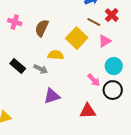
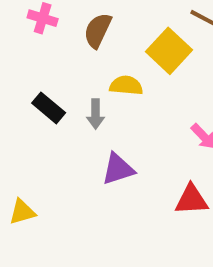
gray arrow: (41, 69) -> (96, 114), turned 64

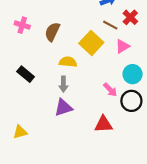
gray arrow: (96, 114) -> (63, 84), moved
yellow triangle: (22, 212) -> (20, 132), moved

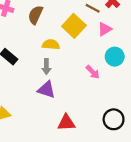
black circle: (131, 101) -> (114, 119), moved
purple triangle: (63, 108) -> (46, 90), turned 36
red triangle: (104, 124) -> (66, 123), moved

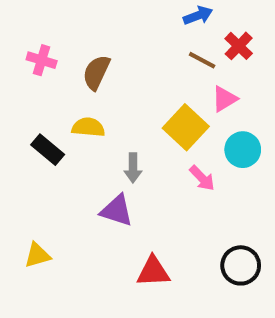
yellow square: (74, 26) -> (186, 127), moved
yellow semicircle: (51, 45) -> (88, 127), moved
gray arrow: (46, 67) -> (133, 168), moved

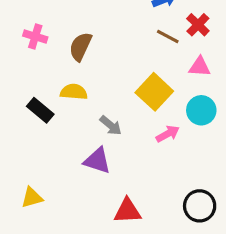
pink triangle: (224, 99) -> (200, 67), moved, turned 35
gray arrow: (133, 168) -> (111, 125), turned -50
pink arrow: (202, 178) -> (168, 134), turned -75

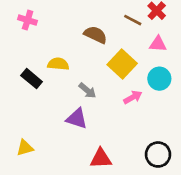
brown semicircle: (81, 47) -> (95, 35), moved, turned 90

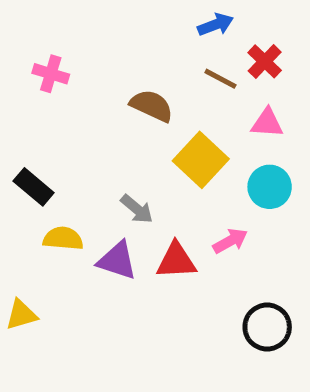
pink cross: (28, 20) -> (51, 74), moved
yellow semicircle: (58, 64) -> (63, 238), moved
pink arrow: (133, 97) -> (230, 241), moved
red triangle: (101, 158) -> (176, 261), moved

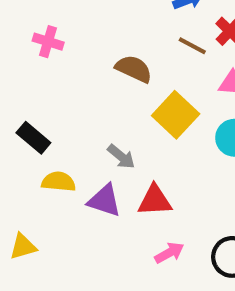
pink arrow: (230, 241) -> (169, 253), moved

